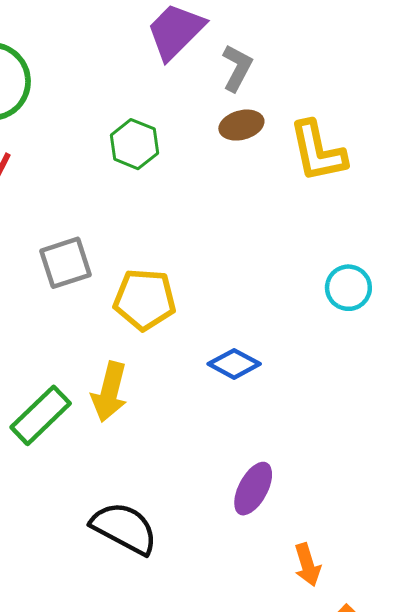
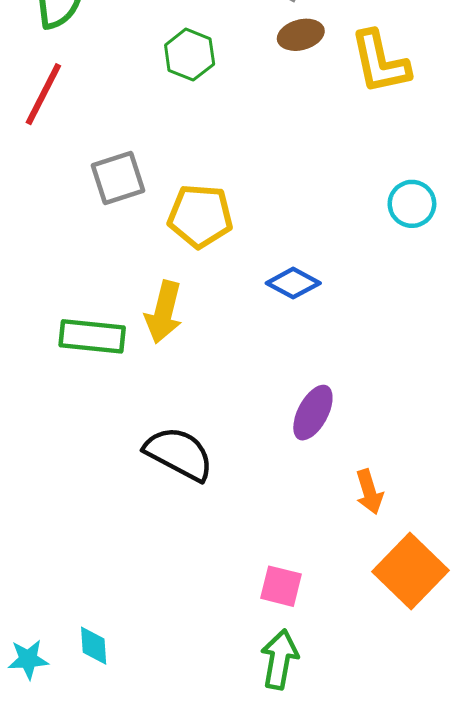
green rectangle: (41, 415) -> (92, 336), turned 50

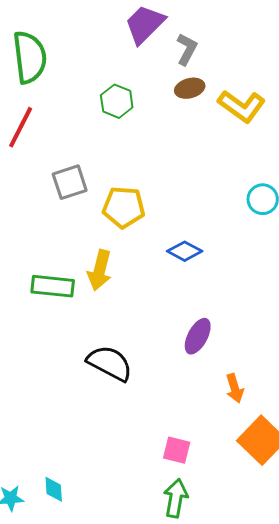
yellow L-shape: (380, 62) -> (242, 106), turned -42

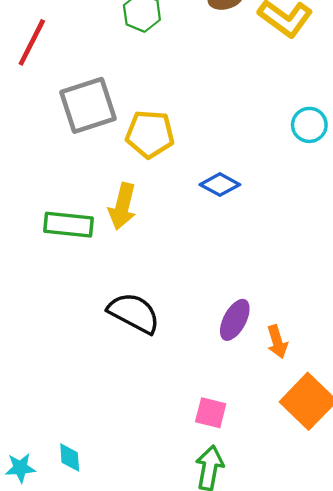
gray square: (70, 182) -> (88, 105), size x1.4
purple ellipse: (198, 336) -> (235, 320), moved

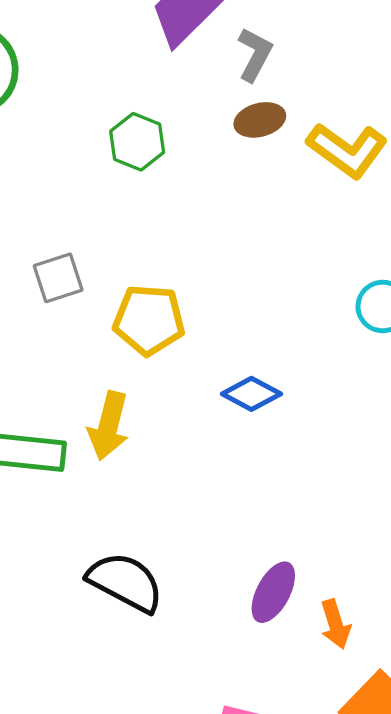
gray square: (88, 105) -> (58, 278), size x0.6

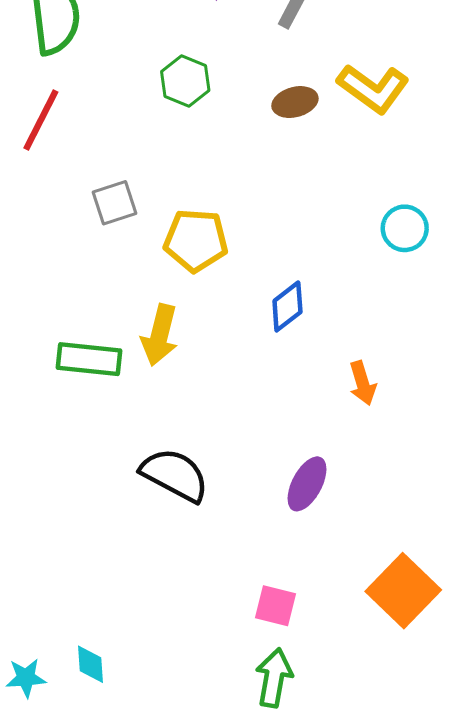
brown ellipse: (260, 120) -> (295, 102), moved
blue diamond: (251, 394) -> (287, 307), turned -66
orange arrow: (335, 624) -> (363, 383), moved

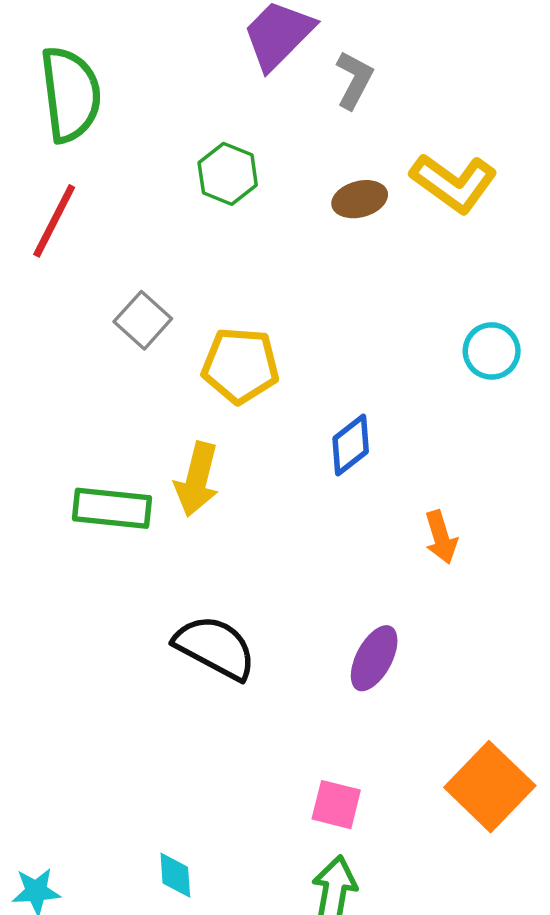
gray square: (115, 203) -> (143, 320), turned -30
cyan diamond: (91, 664) -> (175, 875), moved

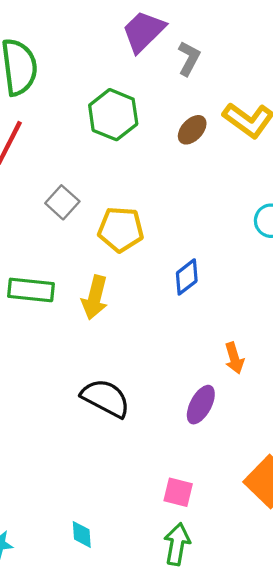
green hexagon: (228, 174) -> (113, 115), size x1.4
brown ellipse: (360, 199) -> (192, 130), turned -32
green rectangle: (112, 508) -> (31, 290), moved
orange arrow: (441, 537) -> (234, 358), moved

